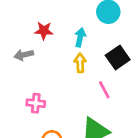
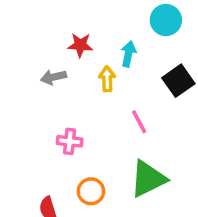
yellow arrow: (80, 63) -> (107, 79), moved
pink line: (104, 90) -> (139, 122), moved

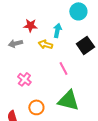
yellow arrow: (107, 79) -> (45, 44), turned -72
pink cross: (70, 141) -> (24, 79), turned 32
green triangle: (148, 179) -> (68, 100), turned 40

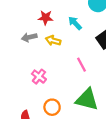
cyan arrow: (57, 30) -> (75, 23), turned -56
yellow arrow: (45, 44) -> (53, 41), moved

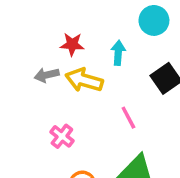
cyan arrow: (75, 23) -> (118, 53), turned 48
yellow arrow: (53, 41) -> (84, 80), size x1.5

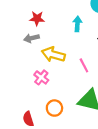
red star: (72, 44) -> (37, 18), moved
yellow arrow: (84, 80) -> (53, 55), moved

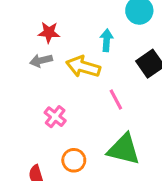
yellow arrow: (53, 55) -> (83, 67), moved

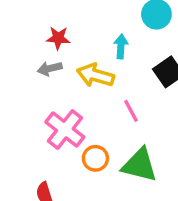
pink cross: (55, 117) -> (65, 130), size x1.6
orange circle: (74, 160) -> (95, 158), moved

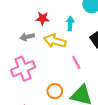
red star: (58, 38) -> (43, 18), moved
pink cross: (65, 130) -> (23, 69), moved, turned 30

